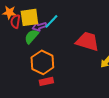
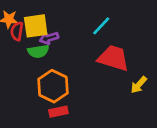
cyan line: (51, 21) -> (101, 26), moved
green semicircle: (31, 36) -> (38, 51), turned -140

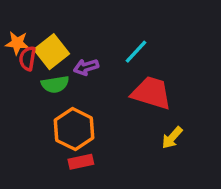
yellow square: (36, 26) -> (52, 52), turned -30
purple arrow: (49, 38) -> (86, 67), moved
yellow arrow: (139, 85) -> (172, 138), moved

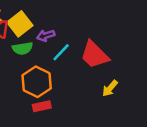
cyan line: (136, 52) -> (61, 52), moved
red trapezoid: (151, 93) -> (95, 55), turned -152

